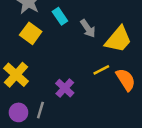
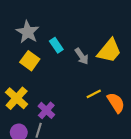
yellow trapezoid: (118, 39) -> (109, 51), moved
purple cross: (65, 88) -> (46, 110), moved

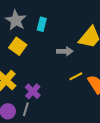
cyan rectangle: (56, 45) -> (42, 24), moved, turned 48
gray arrow: (82, 56) -> (65, 51), moved, turned -56

